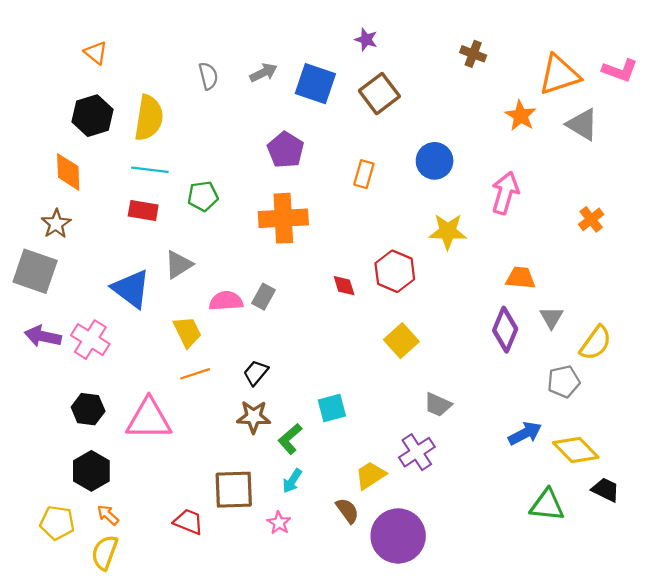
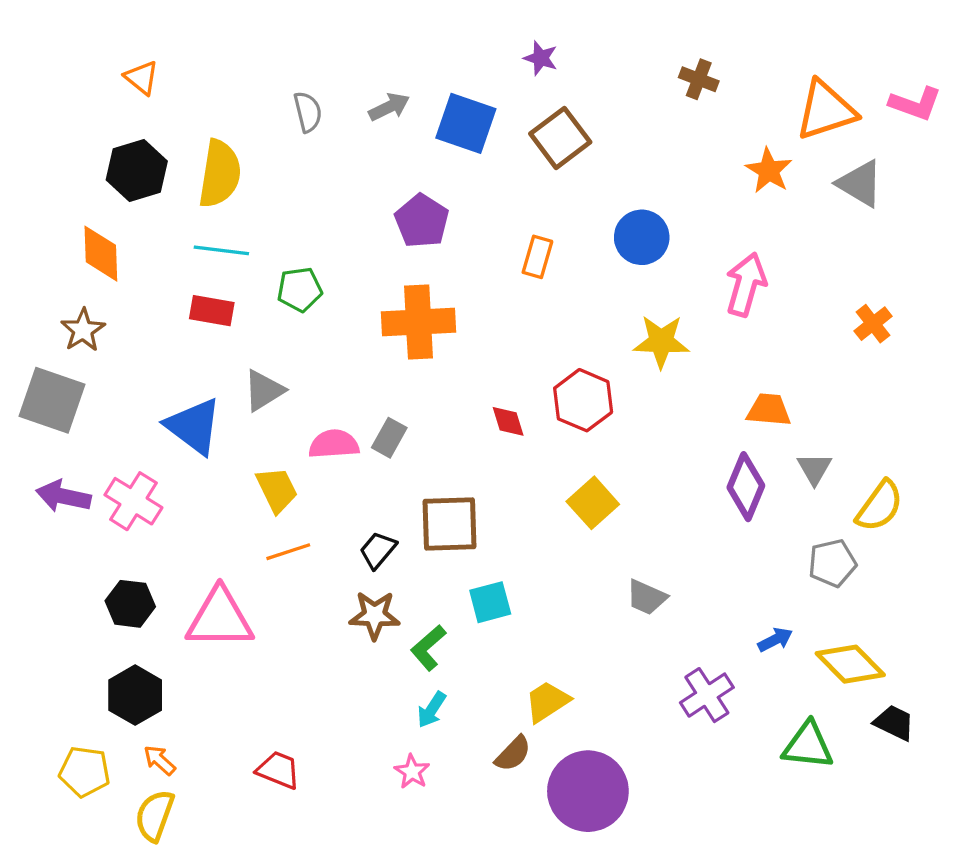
blue arrow: (525, 433) -> (775, 640), size x0.7
purple cross: (417, 452) -> (707, 695), moved
brown square: (234, 490) -> (449, 524), moved
brown semicircle: (347, 511) -> (513, 754), turned 80

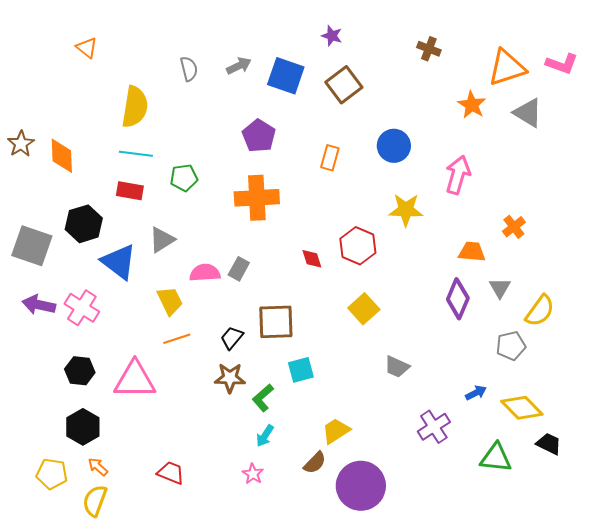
black hexagon: (137, 171) -> (84, 224), moved
orange cross: (873, 324) -> (514, 227), moved
brown star: (83, 330) -> (21, 144), moved

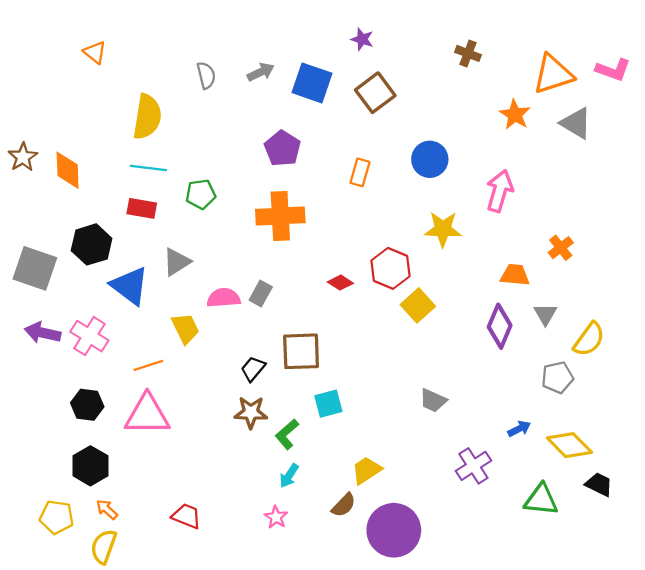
red diamond: (312, 259) -> (340, 283), turned -40
yellow square: (364, 309) -> (418, 305), moved
orange line: (177, 339) -> (148, 365), moved

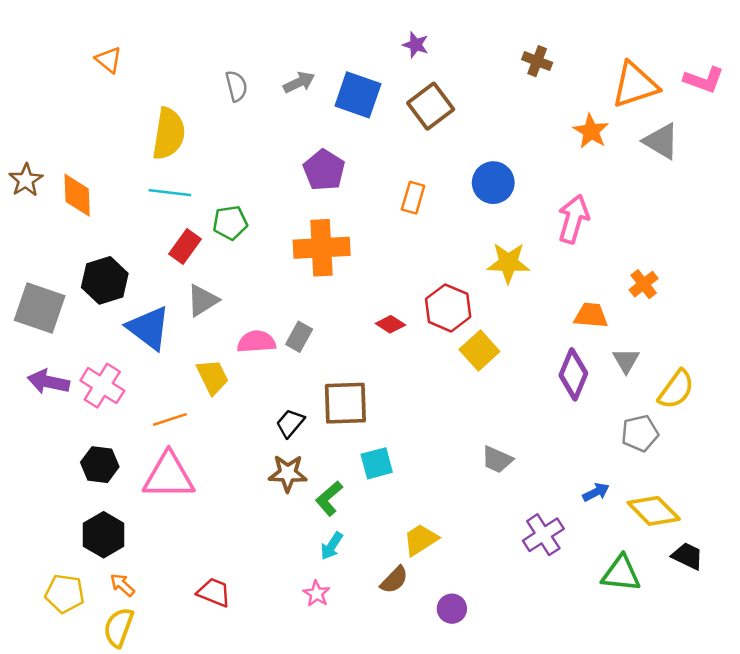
red rectangle: (142, 208) -> (185, 247), moved, turned -64
purple circle: (394, 530) -> (452, 609), size x0.5

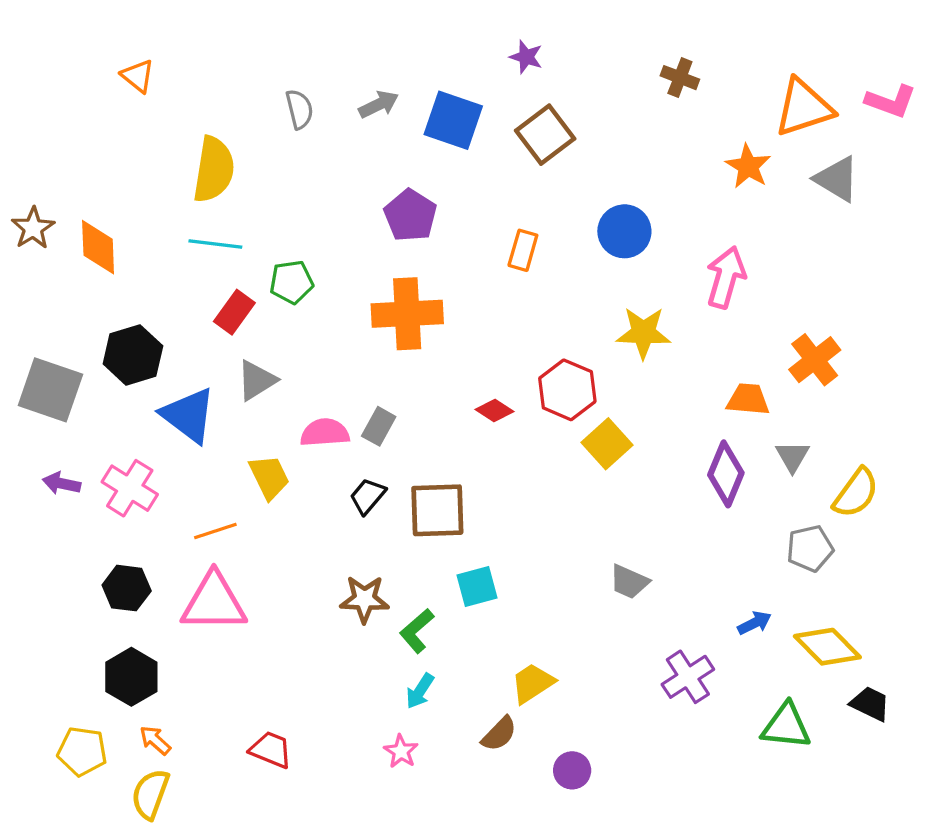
orange cross: (644, 284) -> (815, 360), size x1.4
purple arrow: (48, 382) -> (62, 483), size x0.7
black trapezoid: (290, 423) -> (368, 496), moved

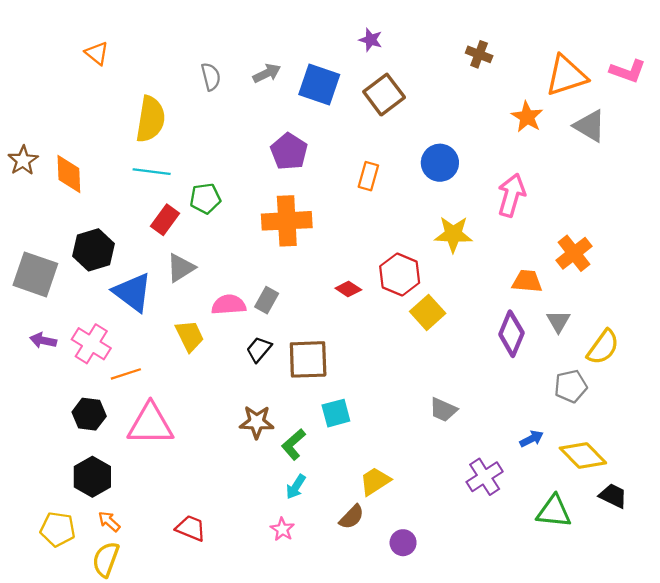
orange line: (215, 531) -> (126, 374), moved

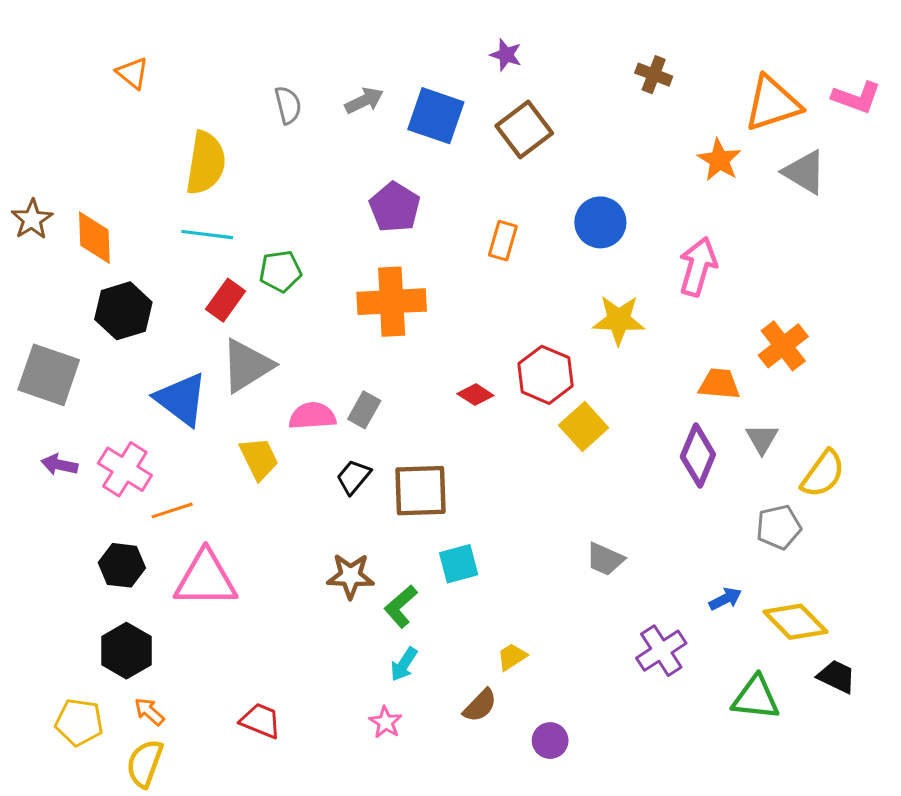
black hexagon: (93, 250) -> (123, 311), moved
gray triangle: (181, 268) -> (247, 366), size x1.4
yellow trapezoid: (375, 481) -> (512, 657), size x0.7

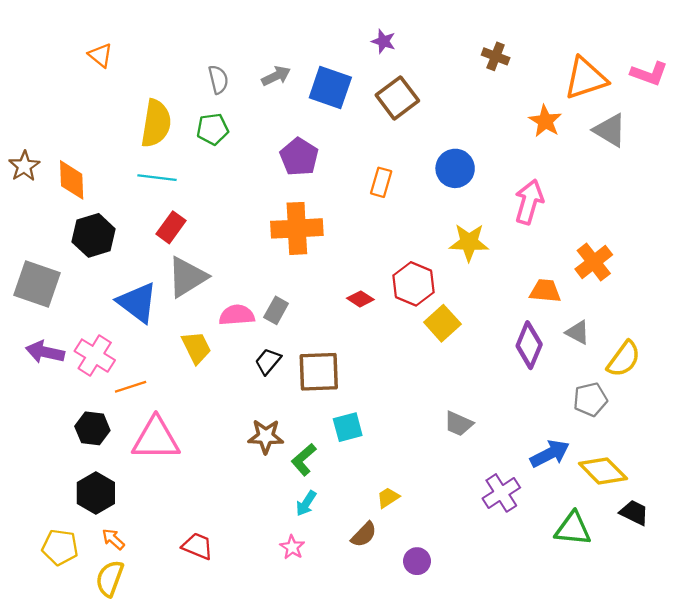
green pentagon: (280, 271) -> (213, 129), moved
gray triangle: (762, 439) -> (578, 332), turned -32
purple arrow: (59, 465) -> (45, 352), size x1.4
blue arrow: (725, 599) -> (550, 454), size x1.6

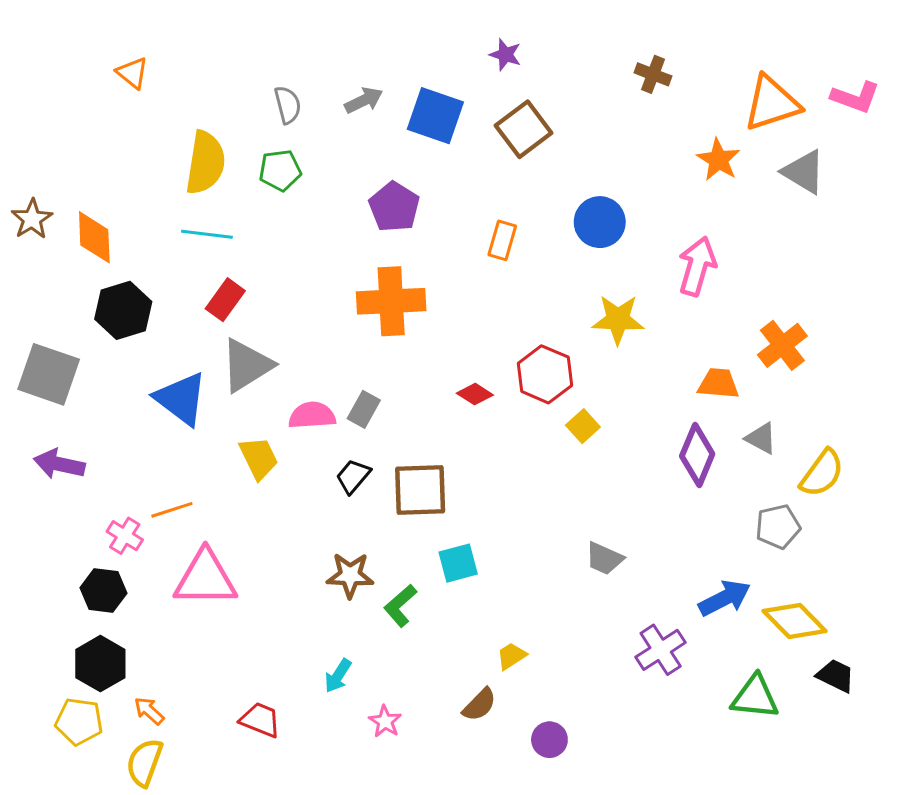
yellow square: (442, 323) -> (583, 426), size x0.7
pink cross: (95, 356) -> (125, 536), moved, size x0.7
black hexagon: (92, 428) -> (103, 590), moved
black hexagon: (96, 493) -> (100, 664), moved
cyan arrow: (306, 503) -> (338, 676), moved

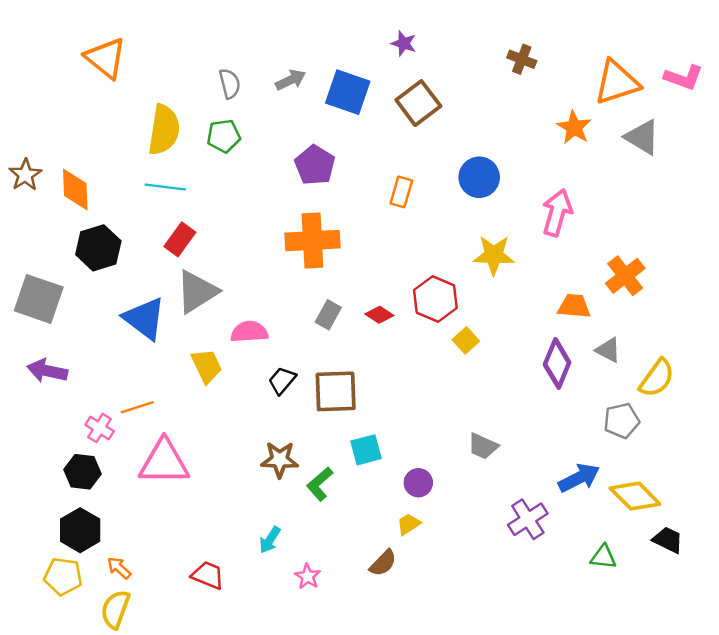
orange triangle: (132, 73) -> (106, 58), size x1.6
gray rectangle: (364, 409) -> (328, 315), moved
green triangle: (755, 697) -> (603, 557), size x0.7
purple circle: (549, 740) -> (418, 483), moved

